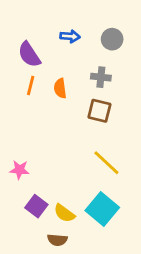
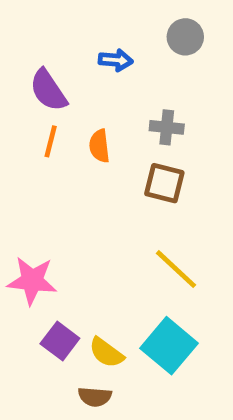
gray circle: (112, 39) -> (185, 37), moved
pink star: (19, 170) -> (32, 281), size x1.5

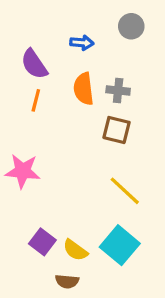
orange semicircle: (99, 146) -> (84, 89), moved, size x1.4
pink star: (32, 281) -> (23, 171), moved

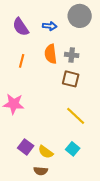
gray circle: (131, 26) -> (80, 16), size x1.5
purple semicircle: (34, 64) -> (21, 27), moved
cyan square: (120, 245) -> (73, 149), size x0.6

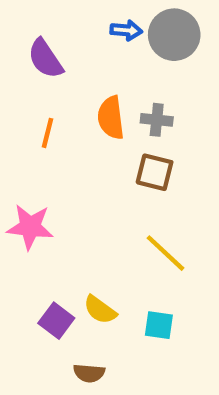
blue arrow: (50, 26) -> (126, 30), moved
cyan square: (73, 149) -> (159, 325), turned -32
yellow semicircle: (46, 152) -> (100, 310), moved

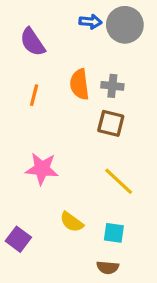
pink star: (30, 227) -> (42, 169), moved
purple square: (56, 321) -> (18, 239), moved
brown semicircle: (89, 373) -> (108, 267), moved

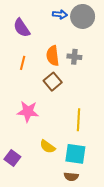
brown square: (111, 123) -> (53, 82), moved, turned 36
yellow line: (119, 181) -> (78, 120), turned 50
cyan square: (114, 233) -> (75, 154), size x1.5

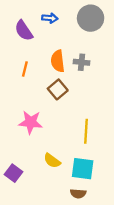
blue arrow: (60, 14) -> (50, 18), moved

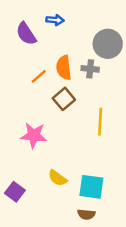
gray circle: (91, 18) -> (108, 44), moved
orange line: (25, 69) -> (39, 76), moved, turned 35
yellow line: (86, 131) -> (100, 122), moved

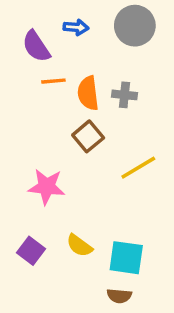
gray circle: (108, 44) -> (135, 26), moved
orange line: (39, 76) -> (53, 81), moved, turned 36
yellow line: (100, 122) -> (138, 168), turned 56
purple square: (15, 192) -> (31, 251), moved

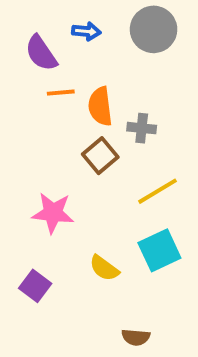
gray cross: (124, 95) -> (142, 128), moved
yellow semicircle: (79, 246) -> (104, 268), moved
cyan square: (126, 258) -> (159, 250), moved, turned -33

